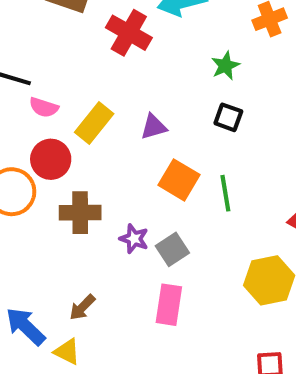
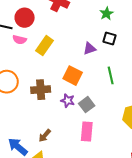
purple triangle: (154, 127) -> (90, 49), moved
red circle: (51, 159) -> (25, 18), moved
orange square: (179, 180) -> (73, 76), moved

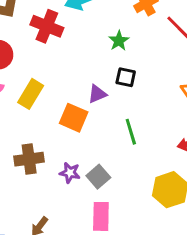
orange square: (73, 76) -> (74, 118), moved

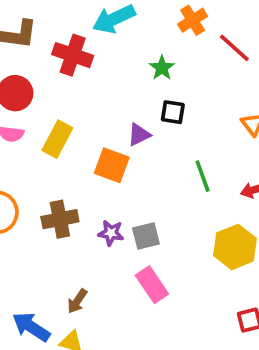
green line: (131, 132) -> (203, 176), moved
gray square: (98, 177) -> (146, 236), turned 30
pink rectangle: (101, 216) -> (152, 285), turned -32

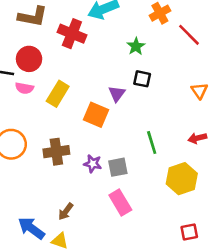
purple triangle: (139, 135) -> (117, 94), turned -30
green line: (203, 176) -> (152, 143), moved

